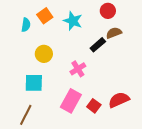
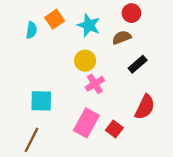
brown semicircle: (114, 33) -> (122, 37), moved
black rectangle: (98, 45) -> (138, 64), moved
yellow circle: (44, 54) -> (85, 61), moved
red semicircle: (119, 100) -> (145, 107), moved, turned 140

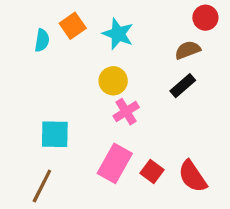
red circle: (131, 13) -> (205, 18), moved
brown semicircle: (122, 37) -> (188, 50), moved
red semicircle: (145, 107) -> (192, 176), moved, turned 120

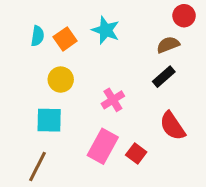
orange square: (73, 26) -> (65, 39), moved
yellow circle: (113, 81) -> (61, 80), moved
red semicircle: (192, 176) -> (172, 126), moved

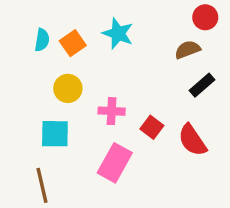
black rectangle: (164, 77) -> (202, 85), moved
pink cross: (113, 100) -> (112, 111), moved, turned 35
red square: (136, 153) -> (152, 127), moved
brown line: (38, 167) -> (42, 185), turned -40

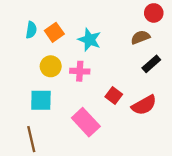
cyan star: (118, 33) -> (89, 40), moved
pink cross: (112, 111) -> (80, 71), moved
red semicircle: (192, 140) -> (144, 105), turned -85
pink rectangle: (115, 163) -> (86, 122), turned -72

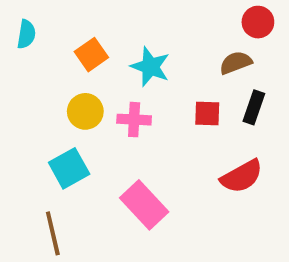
cyan semicircle: (31, 30) -> (26, 34), moved
black rectangle: (151, 64) -> (254, 107), turned -30
red square: (114, 95) -> (207, 113), moved, turned -35
cyan square: (41, 100) -> (69, 168), turned -30

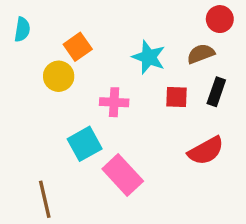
cyan star: (150, 67) -> (149, 57), moved
yellow circle: (85, 111) -> (59, 76), moved
cyan square: (69, 168) -> (85, 144), moved

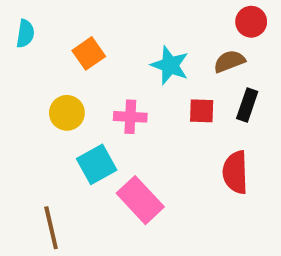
yellow circle: (59, 76) -> (67, 113), moved
red semicircle: (206, 151) -> (235, 172), turned 117

